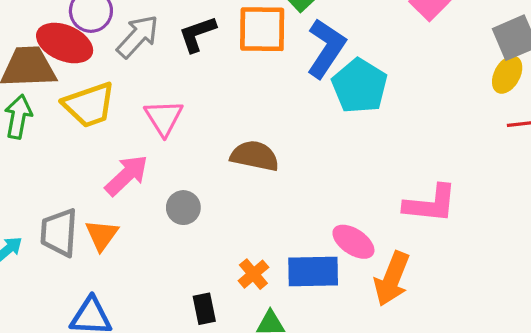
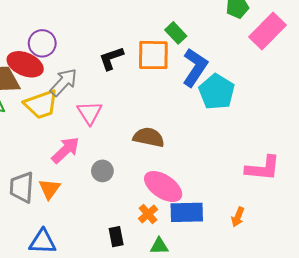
gray arrow: (138, 36) -> (64, 82), moved
pink ellipse: (353, 242) -> (163, 187), moved, size x1.4
orange arrow: (392, 279) -> (238, 217), size x0.6

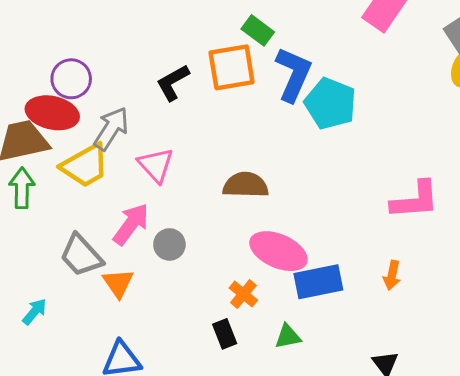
gray circle: (102, 171) -> (169, 244), moved
gray trapezoid: (22, 187) -> (81, 255), moved, turned -36
orange cross: (148, 214) -> (243, 294), moved

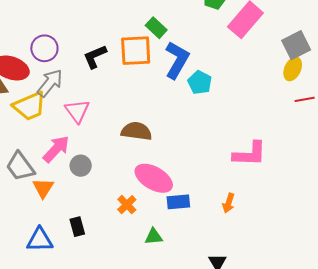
purple circle: (71, 79) -> (44, 48), moved
cyan pentagon: (330, 104) -> (200, 82), size x0.7
blue rectangle: (318, 282) -> (178, 202), size x0.7
black rectangle: (225, 334) -> (77, 227), moved

